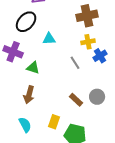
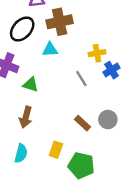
brown cross: (87, 16) -> (60, 22), moved
cyan semicircle: (25, 125) -> (21, 153), turned 42

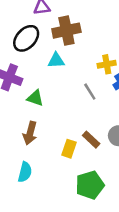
yellow rectangle: (56, 150) -> (69, 149), moved
green pentagon: (81, 165) -> (90, 185), turned -30

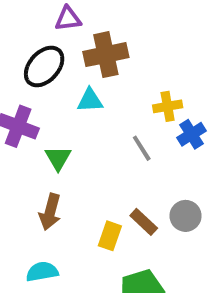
green triangle: (35, 98) -> (58, 158), turned 42
cyan semicircle: (25, 172) -> (42, 272), turned -114

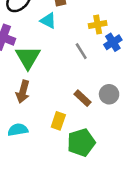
cyan triangle: (90, 100) -> (48, 21), turned 30
green triangle: (58, 158) -> (28, 57), size x1.5
yellow rectangle: (110, 236) -> (58, 121), moved

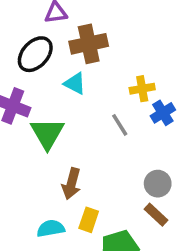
brown arrow: (23, 92) -> (71, 184), moved
brown rectangle: (82, 98) -> (156, 215), moved
cyan semicircle: (18, 130) -> (51, 228), moved

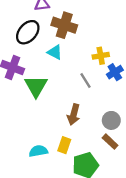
brown cross: (89, 44) -> (64, 25), turned 30
brown arrow: (71, 184) -> (74, 115), moved

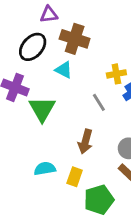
cyan semicircle: (38, 151) -> (45, 169), moved

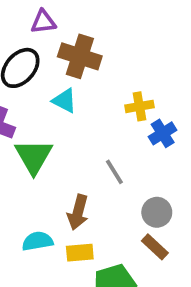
gray line: (99, 102) -> (114, 172), moved
brown arrow: (85, 142) -> (78, 212), moved
yellow rectangle: (75, 177) -> (80, 253), turned 66

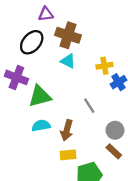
cyan triangle: (64, 101) -> (68, 61), moved
green triangle: (34, 156) -> (40, 96), turned 45
cyan semicircle: (37, 241) -> (41, 126), moved

